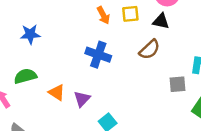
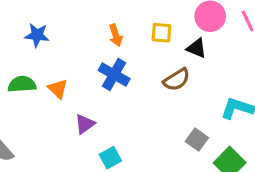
orange arrow: (103, 15) -> (116, 35), moved
gray square: (178, 84) -> (197, 140), moved, turned 30
orange triangle: (57, 92) -> (58, 89), moved

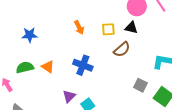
yellow square: (162, 33) -> (108, 29), moved
blue cross: (114, 74) -> (83, 65), moved
purple triangle: (85, 124) -> (69, 96), moved

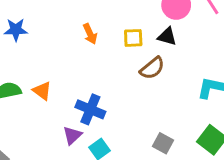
blue star: (30, 35) -> (16, 30), moved
blue cross: (83, 65) -> (90, 109), moved
gray square: (140, 85) -> (163, 143), moved

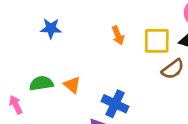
yellow square: (133, 38) -> (157, 41), size x1.5

